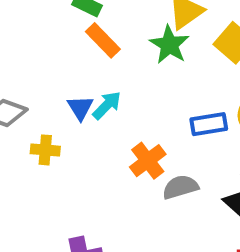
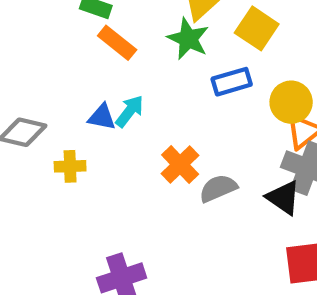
blue triangle: (80, 108) -> (102, 117), turned -40
blue rectangle: (209, 124) -> (232, 82), moved

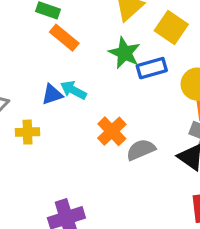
green star: (188, 39) -> (125, 53), moved
cyan arrow: (130, 111) -> (73, 90), turned -100
blue triangle: (102, 117) -> (52, 94), turned -30

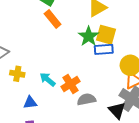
yellow square: (171, 27) -> (106, 35), moved, turned -30
cyan arrow: (73, 90) -> (48, 79), moved
blue triangle: (52, 94) -> (30, 103), moved

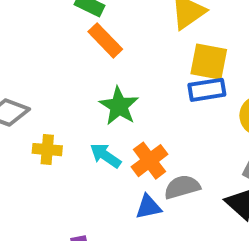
green star: (89, 36) -> (119, 106), moved
blue triangle: (30, 103) -> (148, 207), moved

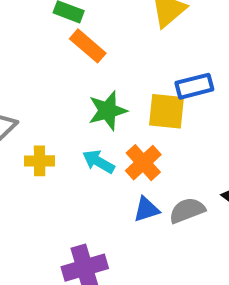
yellow square: (209, 62) -> (166, 111), moved
green star: (119, 106) -> (108, 111), turned 30
gray semicircle: (182, 187) -> (187, 210), moved

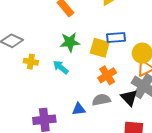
orange cross: (143, 163) -> (107, 75), moved
blue triangle: (146, 209) -> (79, 109), moved

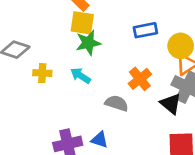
yellow square: (100, 48) -> (82, 23), moved
gray semicircle: (101, 100) -> (117, 103), moved, turned 36
blue triangle: (79, 109) -> (100, 140), moved, turned 32

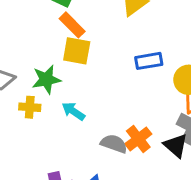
green star: (88, 43) -> (46, 79), moved
orange cross: (140, 79) -> (138, 139), moved

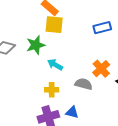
yellow cross: (30, 107) -> (52, 90), moved
orange cross: (138, 139) -> (101, 69), moved

